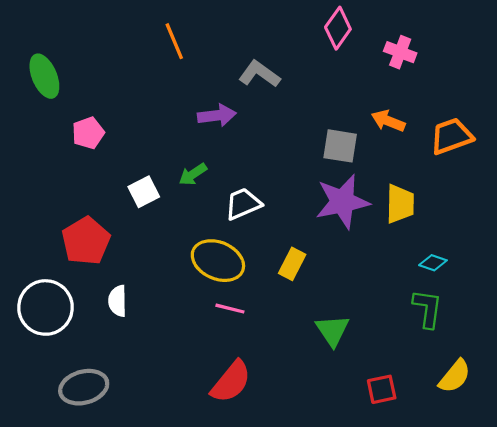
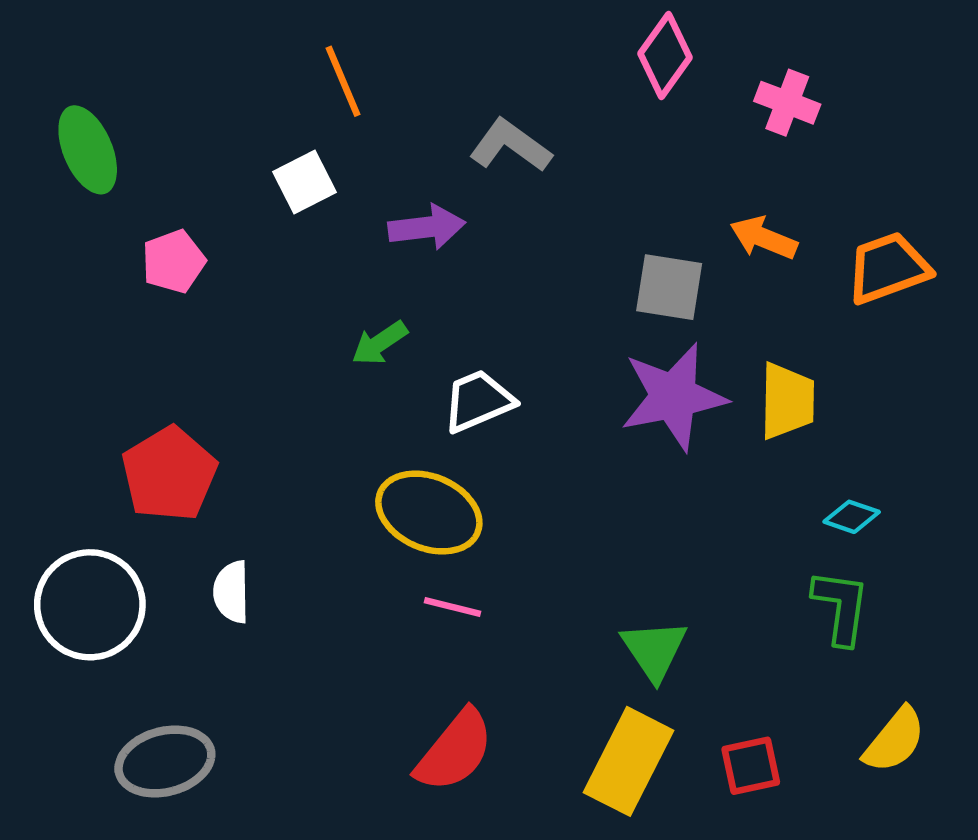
white square: (144, 192) -> (304, 182), moved
yellow rectangle: (292, 264) -> (628, 761), moved, size x1.6

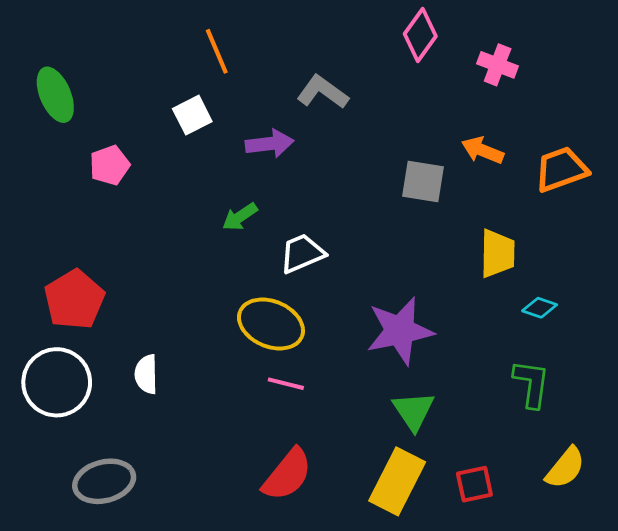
purple star: (674, 397) -> (400, 331), moved
red pentagon: (169, 474) -> (74, 300), moved
cyan diamond: (852, 517) -> (540, 308), moved

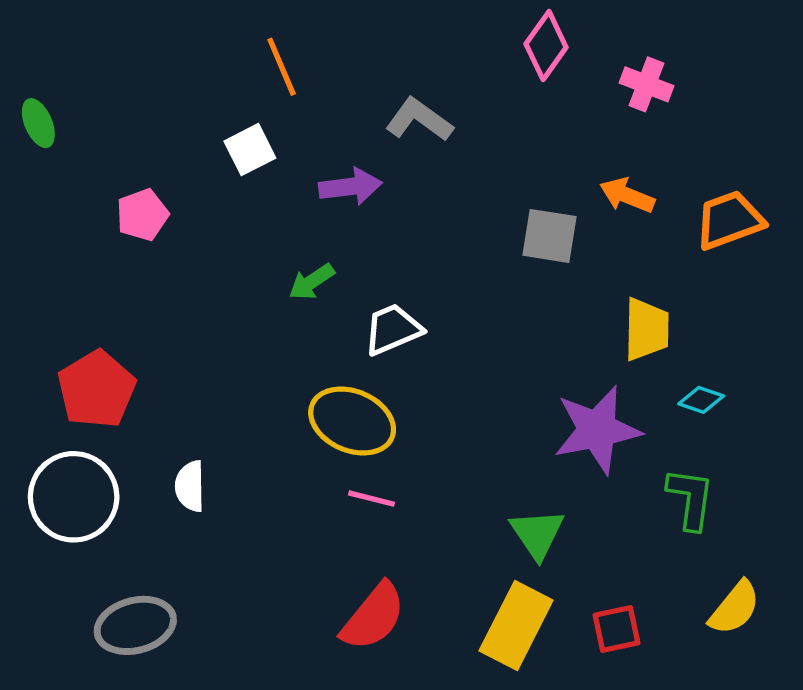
green ellipse: (55, 95) -> (38, 123), moved, size x0.7
purple star: (400, 331) -> (597, 430), moved

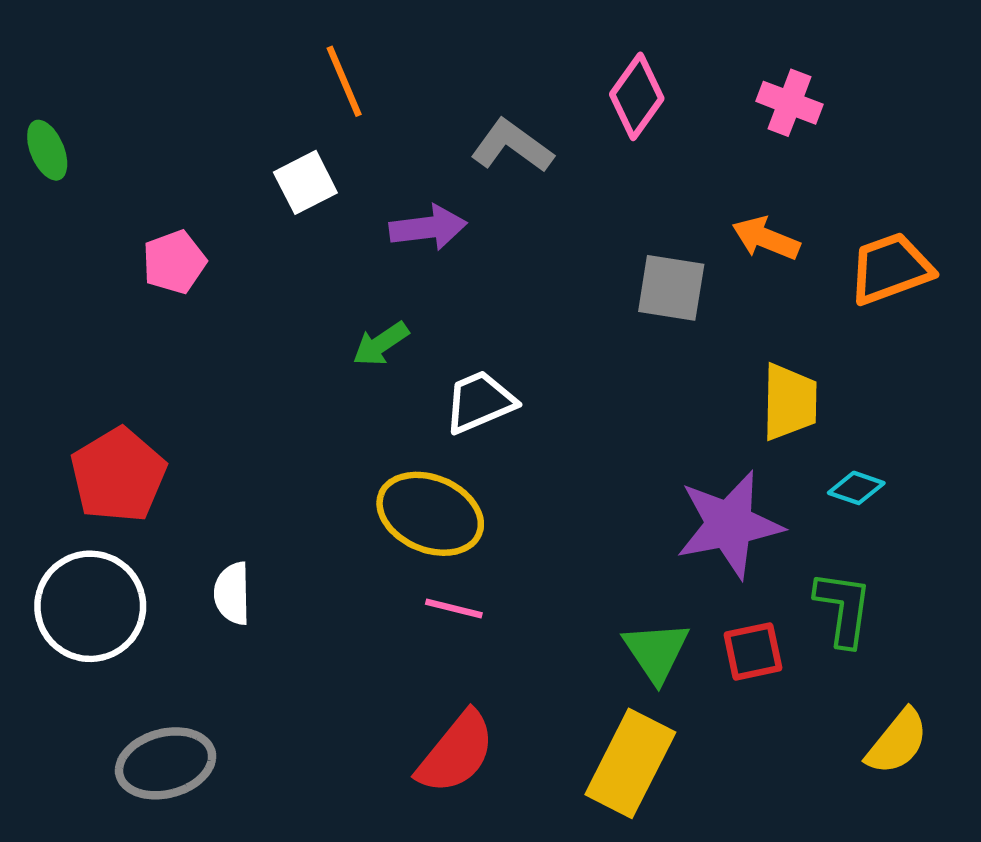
pink diamond: (546, 46) -> (637, 96), moved
red square: (617, 629) -> (753, 651), moved

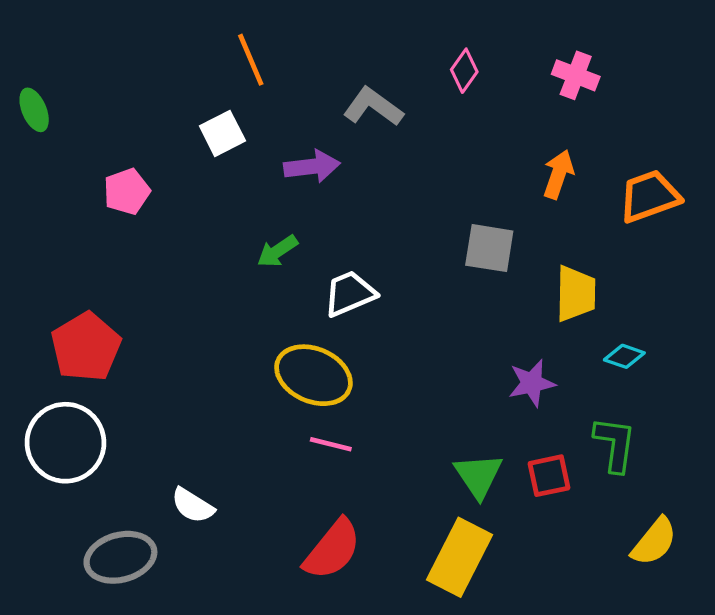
pink diamond: (637, 96) -> (464, 71), size x0.7
orange arrow: (766, 238) -> (558, 174), turned 87
gray square: (671, 288) -> (489, 248), moved
purple star: (729, 525) -> (532, 383), size x0.6
white semicircle: (232, 593) -> (193, 505), moved, turned -57

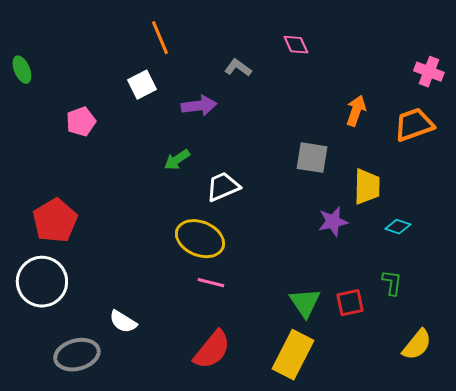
pink diamond: (464, 71) -> (296, 45), turned -60
pink cross: (576, 75) -> (429, 72), moved
gray L-shape: (373, 107) -> (238, 68), size x0.7
purple star: (532, 383) -> (333, 222), moved
green L-shape: (615, 444) -> (392, 283), size x0.7

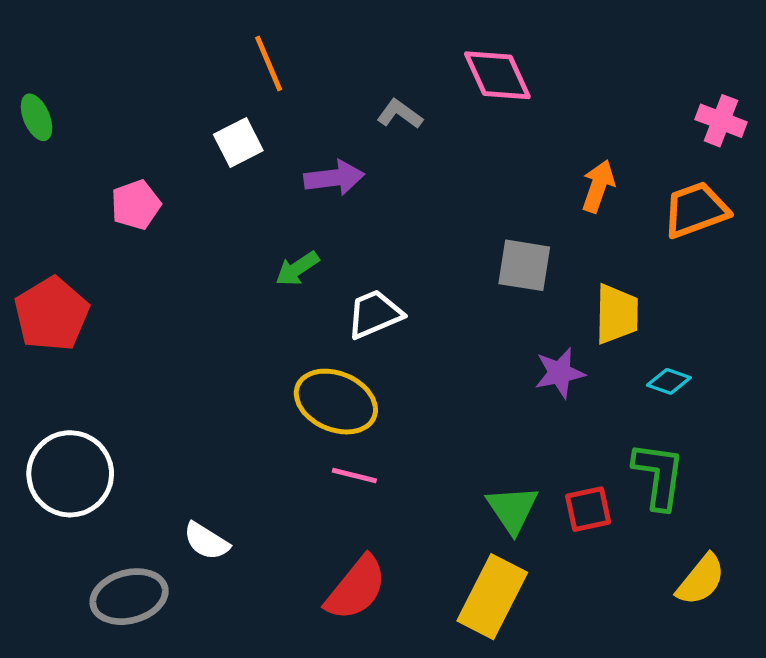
pink diamond: (296, 45) -> (497, 75), size x1.6
red pentagon: (55, 221) -> (52, 314), moved
green L-shape: (392, 283) -> (659, 476), size x1.6

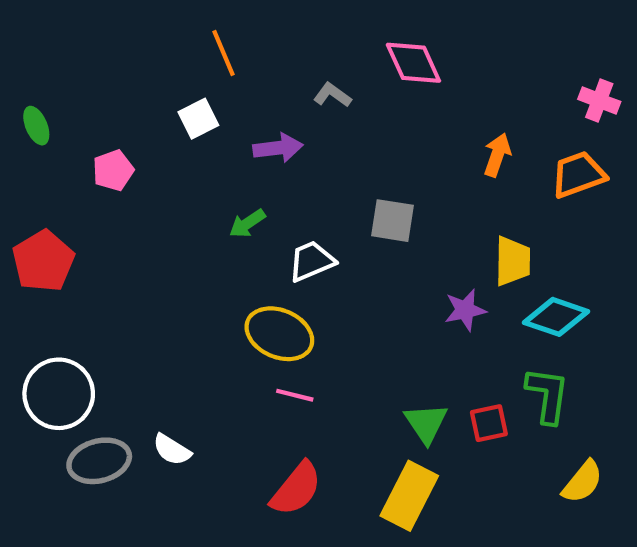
green ellipse: (37, 117) -> (36, 126), moved
gray square: (524, 265) -> (393, 221), moved
cyan diamond: (669, 381) -> (556, 317), size x1.8
gray ellipse: (129, 597) -> (99, 461), moved

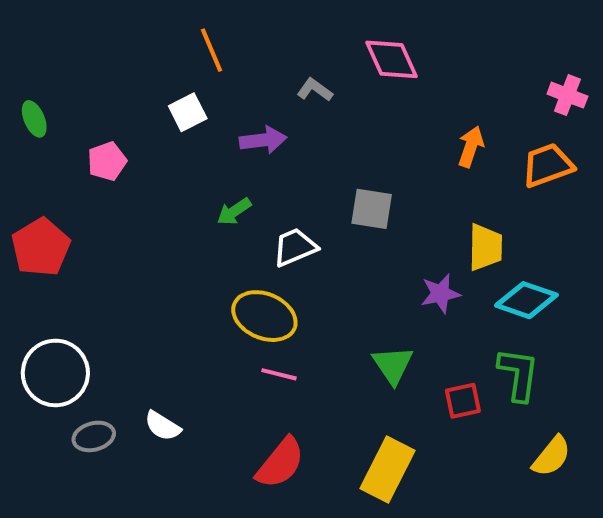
green triangle: (426, 423) -> (393, 365), moved
gray ellipse: (99, 461) -> (94, 436), size x0.7

